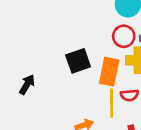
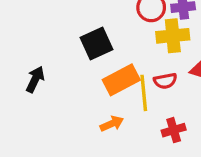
orange rectangle: (109, 72) -> (121, 80), moved, turned 56

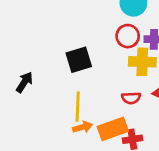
orange rectangle: (121, 80) -> (113, 129), moved
yellow line: (144, 93) -> (78, 107), moved

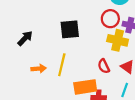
red semicircle: (131, 98) -> (104, 66), turned 56
orange arrow: (82, 127) -> (39, 69), moved

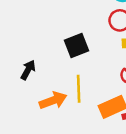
orange arrow: (39, 69) -> (53, 100), size x1.5

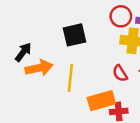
orange arrow: (53, 100) -> (39, 68), moved

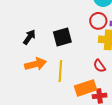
black arrow: (23, 52) -> (29, 37), moved

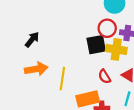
black square: (62, 37) -> (96, 45), moved

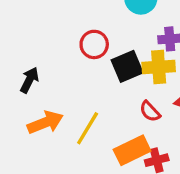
red circle: (107, 28) -> (94, 44), moved
yellow line: (62, 79) -> (88, 128), turned 35

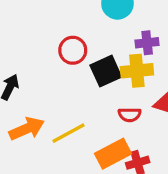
red semicircle: (150, 111) -> (130, 115), turned -45
yellow line: (88, 128) -> (69, 133), turned 32

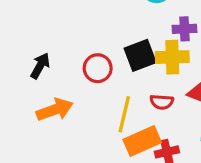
red circle: (73, 50) -> (98, 68), moved
yellow line: (69, 133) -> (124, 114), moved, turned -52

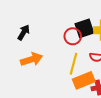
red circle: (98, 68) -> (73, 36), moved

